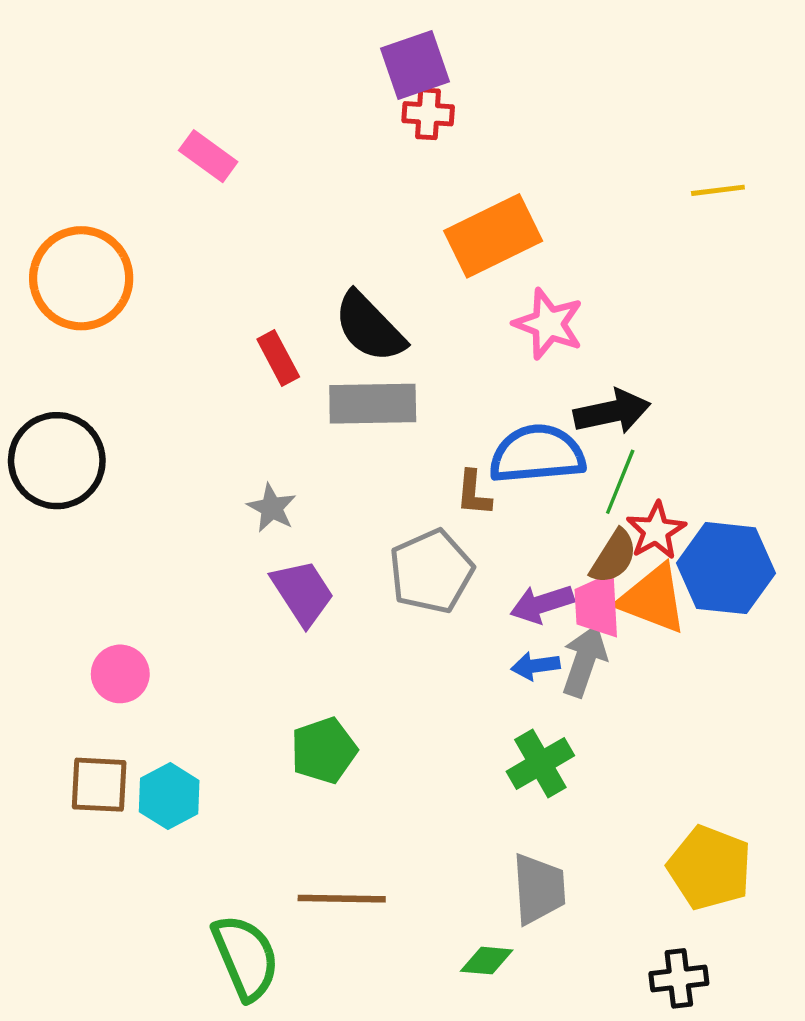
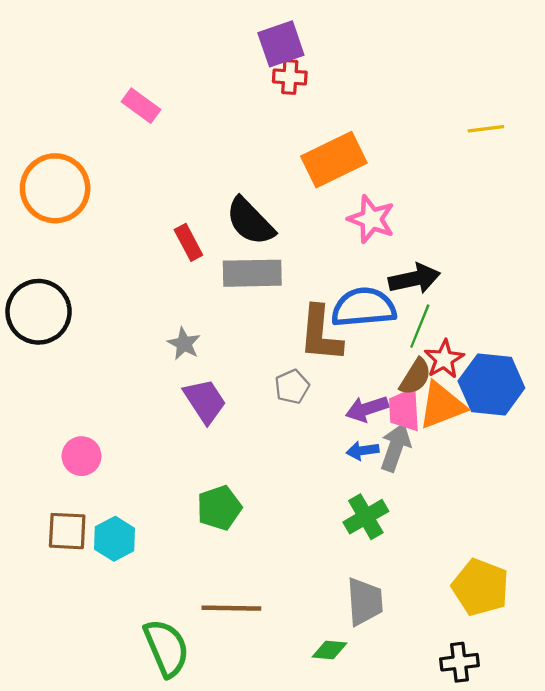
brown L-shape: (474, 493) -> (321, 334), size x1.8
gray pentagon: (431, 571) -> (292, 387), size x0.6
orange triangle: (653, 599) -> (442, 405), turned -42

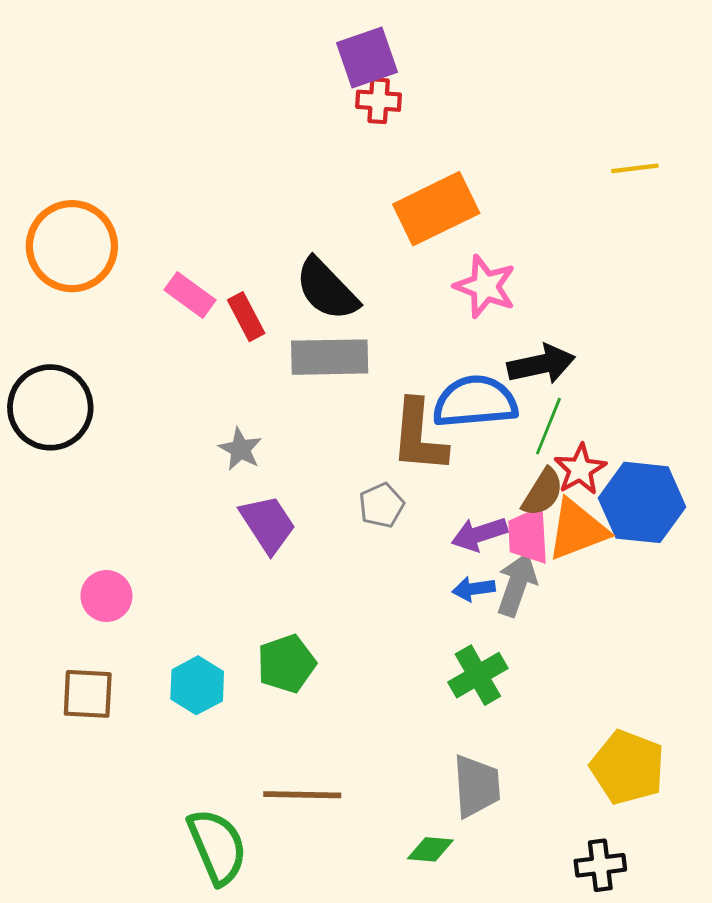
pink rectangle: (141, 106) -> (190, 295), moved
cyan hexagon: (115, 539) -> (197, 685), moved

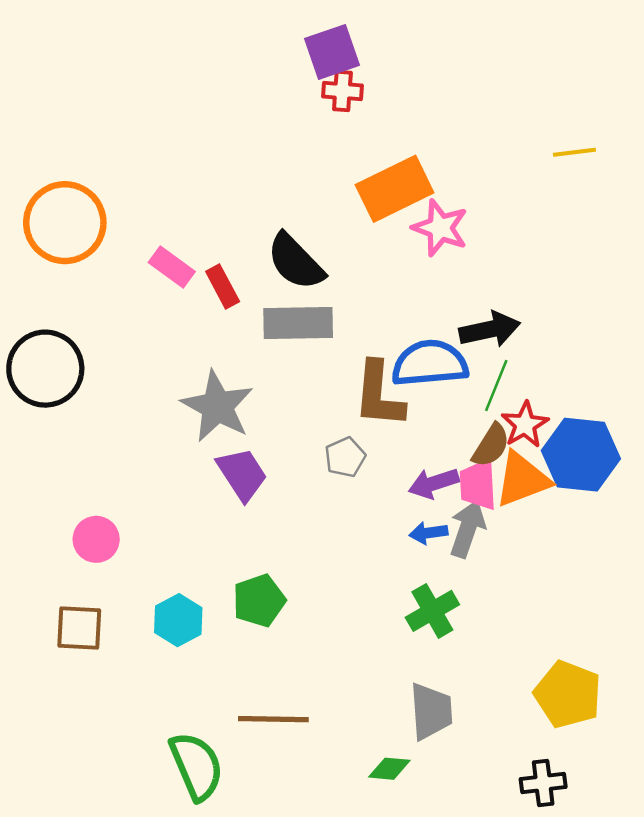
pink star: (485, 286) -> (440, 228), moved
gray star: (240, 449) -> (217, 406), size x1.8

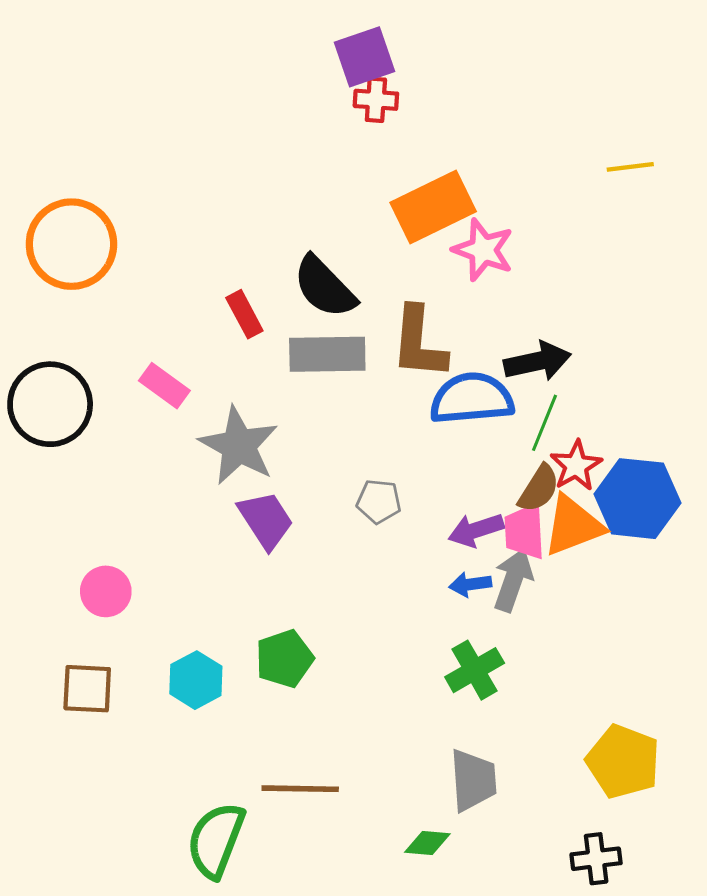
pink rectangle: (172, 267) -> (164, 386), moved
brown L-shape: (379, 395) -> (419, 343), moved
gray pentagon: (345, 457) -> (379, 501), turned 30
green semicircle: (196, 766) -> (216, 840), turned -136

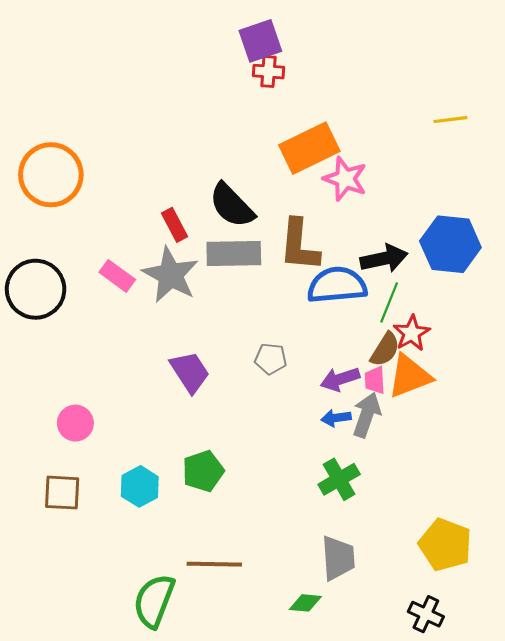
gray star: (239, 446) -> (170, 275), moved
blue hexagon: (637, 499) -> (450, 244), moved
pink trapezoid: (525, 531) -> (375, 380), size x0.7
black cross: (596, 859) -> (426, 614), turned 32

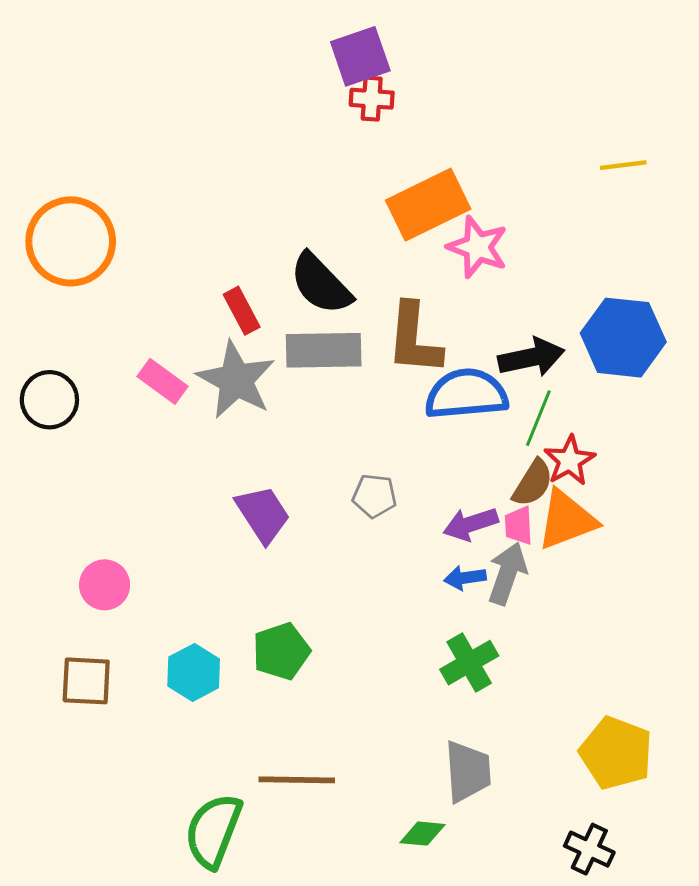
black circle: (36, 289) -> (49, 400), size x0.7

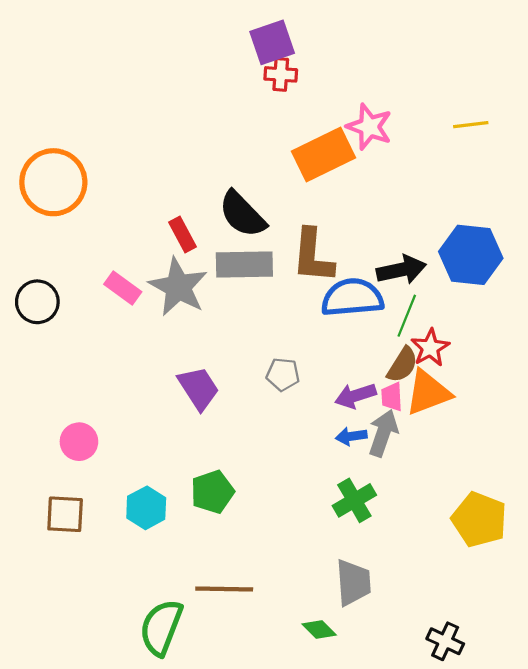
pink star: (478, 247) -> (369, 127), moved
yellow pentagon: (616, 753) -> (479, 520), moved
green diamond: (423, 834) -> (319, 630), turned 40

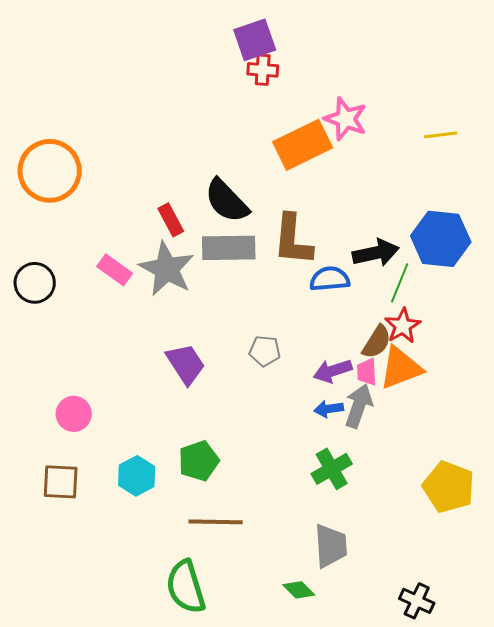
yellow line: (471, 125) -> (441, 135), moved
blue semicircle: (352, 298) -> (330, 279), size x0.7
green line: (407, 316) -> (400, 283), moved
brown line: (224, 589) -> (216, 522), moved
green semicircle: (161, 627) -> (186, 587), moved, turned -38

